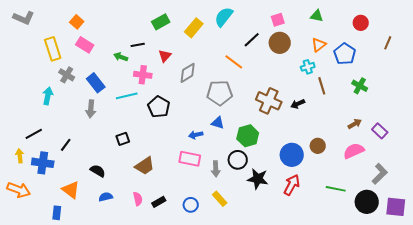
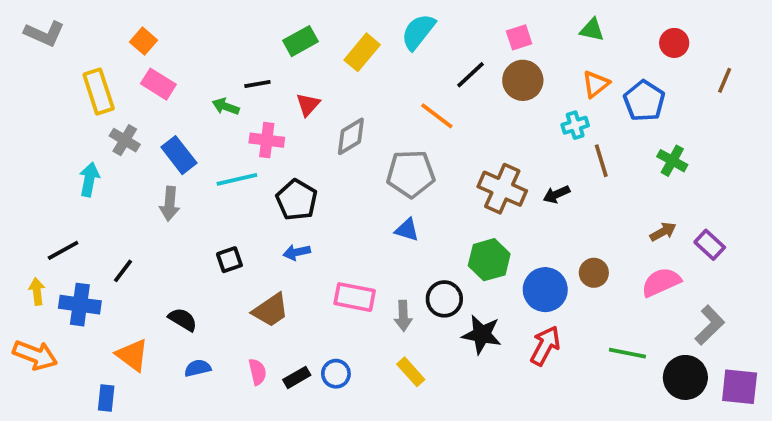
blue arrow: (196, 135) -> (297, 252), moved
green hexagon: (248, 136) -> (489, 260), moved
blue circle: (191, 205) -> (336, 374), moved

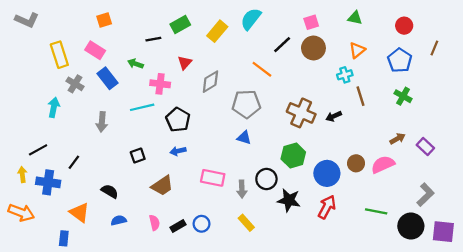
orange square: (143, 41) -> (104, 20), moved, turned 32
black line: (257, 84) -> (153, 39), moved
blue pentagon: (644, 101) -> (400, 60), moved
blue rectangle: (179, 155) -> (107, 78), moved
pink semicircle: (661, 282) -> (383, 164), moved

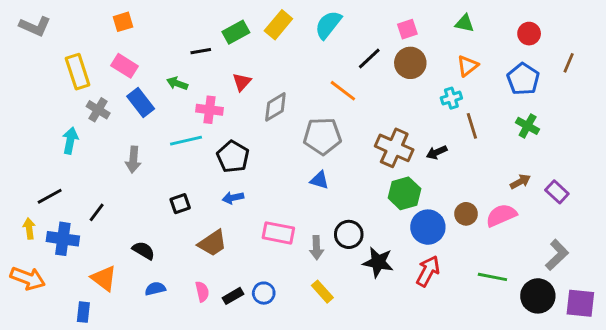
orange square: (104, 20) -> (123, 22), moved
yellow rectangle: (217, 31) -> (278, 25), moved
green hexagon: (293, 155) -> (404, 193), moved

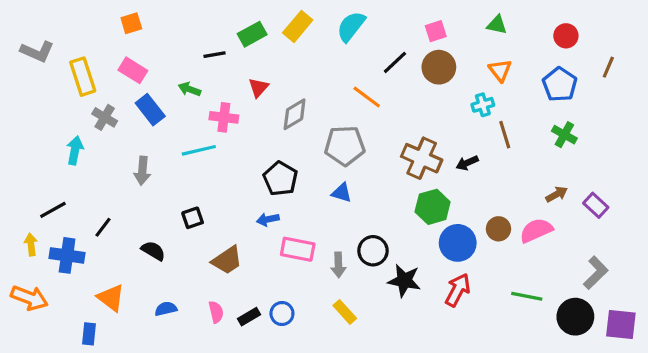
gray L-shape: (35, 26) -> (37, 51), moved
orange triangle: (467, 66) -> (500, 70), turned -30
black pentagon: (233, 157) -> (280, 179), moved
blue arrow: (233, 198) -> (268, 219), moved
black semicircle: (144, 251) -> (153, 251), moved

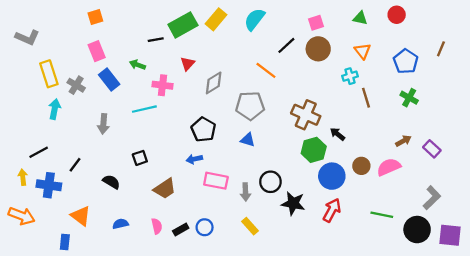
green rectangle: (252, 34) -> (183, 25), size x1.4
red circle: (566, 36) -> (397, 15), moved
pink rectangle: (133, 70) -> (97, 51), turned 36
yellow rectangle: (83, 77) -> (49, 74), moved
black arrow: (467, 163) -> (338, 134), moved, turned 63

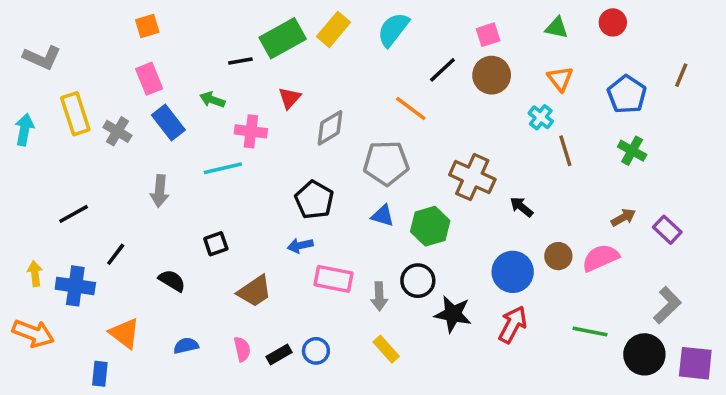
cyan cross: (350, 76) -> (541, 117), turned -35
cyan arrow: (55, 109) -> (24, 130), moved
green hexagon: (314, 150) -> (430, 226), moved
black line: (39, 152) -> (74, 214), moved

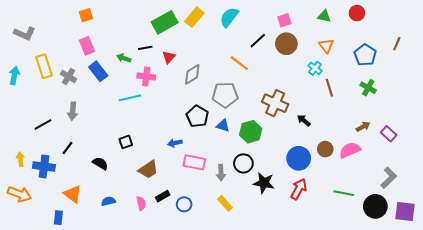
black line: (240, 61) -> (145, 48), moved
gray arrow: (160, 191) -> (73, 111), moved
black pentagon: (314, 200) -> (197, 116), moved
black rectangle: (279, 354) -> (163, 196), moved

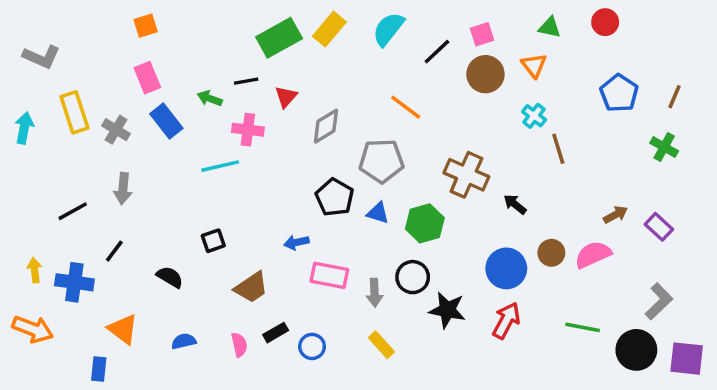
black line: (258, 41) -> (437, 52), moved
brown line: (397, 44) -> (675, 97), moved
orange triangle: (326, 46) -> (534, 65), moved
green cross: (368, 88) -> (664, 147), moved

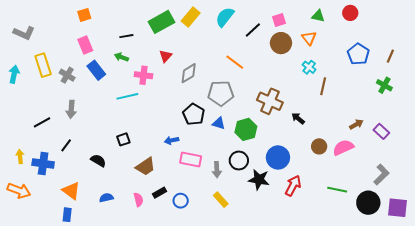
black line: (246, 81) -> (126, 36), moved
brown line: (558, 149) -> (323, 86), turned 30
blue circle: (506, 268) -> (278, 157), moved
blue rectangle: (99, 369) -> (67, 215), moved

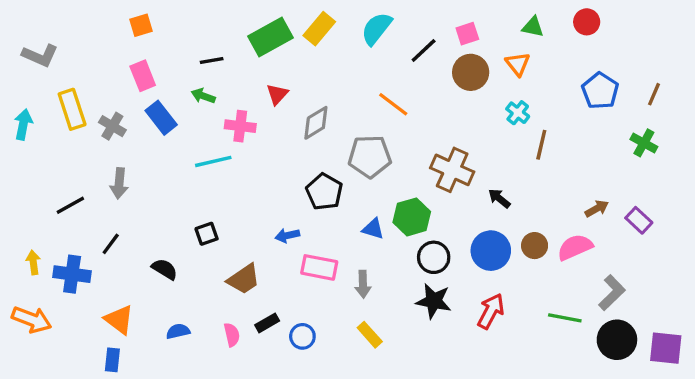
blue triangle: (219, 123) -> (373, 229), moved
blue circle: (278, 157) -> (491, 251), moved
black circle: (239, 161) -> (434, 257), moved
gray L-shape: (381, 175) -> (612, 293), moved

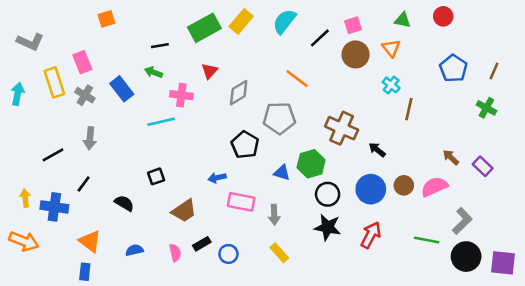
pink rectangle: (143, 76) -> (82, 62), moved
brown arrow: (597, 209) -> (451, 157), turned -108

